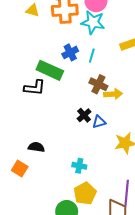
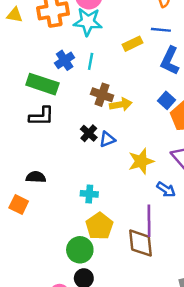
black L-shape: (35, 88) -> (42, 116), moved

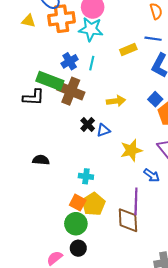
brown cross: (102, 95) -> (71, 91), moved, size x1.4
black L-shape: (42, 116) -> (33, 97), moved
orange square: (19, 204) -> (78, 203), moved

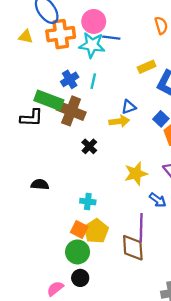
blue line: (153, 39) -> (111, 38), moved
yellow rectangle: (128, 50) -> (147, 67), moved
blue triangle: (103, 130) -> (129, 107), moved

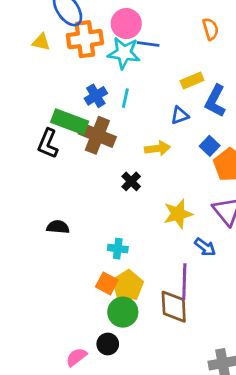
blue triangle: (129, 107) -> (180, 115), moved
black L-shape: (31, 118) -> (48, 144), turned 110
black cross: (89, 146) -> (131, 181), moved
green circle: (78, 252) -> (123, 312), moved

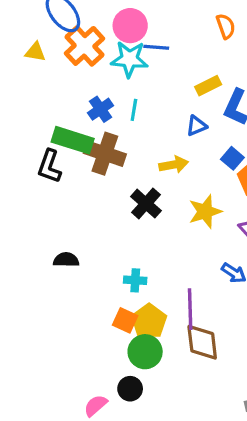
orange cross: (85, 39) -> (84, 46), turned -32
black cross: (131, 181) -> (146, 204), size x1.4
yellow star: (178, 214) -> (205, 212), moved
purple line: (184, 282) -> (190, 309), moved

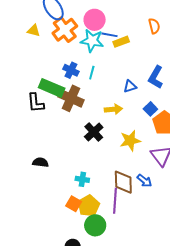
yellow rectangle: (208, 86) -> (121, 42), moved
blue cross: (100, 109) -> (71, 70), turned -35
black L-shape: (49, 166) -> (36, 103), turned -30
brown diamond: (202, 342) -> (123, 182), moved
green circle: (145, 352) -> (95, 225), moved

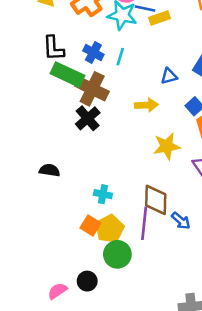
black L-shape: (36, 103) -> (53, 48), moved
black cross: (94, 132) -> (88, 118), moved
blue arrow: (144, 181) -> (181, 221), moved

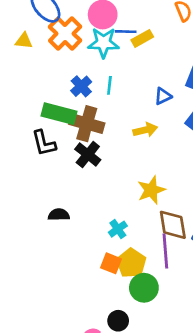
black L-shape: (53, 48) -> (44, 143), moved
blue cross: (93, 53) -> (81, 86), turned 30
yellow star: (167, 146) -> (151, 190), moved
cyan cross: (103, 194) -> (118, 229), turned -36

